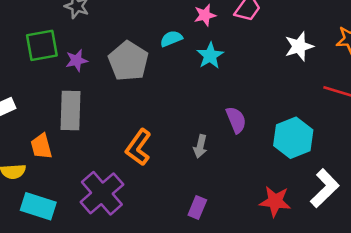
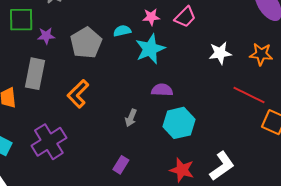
cyan star: (210, 56) -> (150, 49), size x1.4
purple semicircle: (236, 120) -> (162, 90), moved, turned -75
cyan hexagon: (293, 138) -> (179, 123), moved
orange L-shape: (138, 147) -> (78, 94), moved

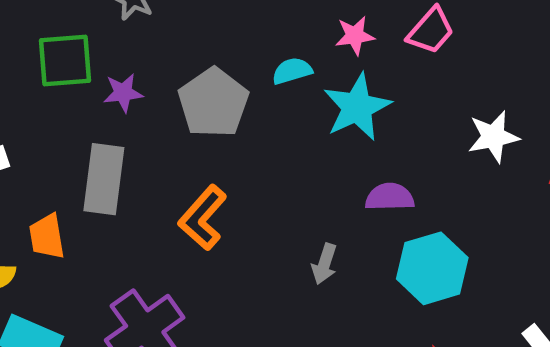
white star: (220, 53) -> (493, 137), moved

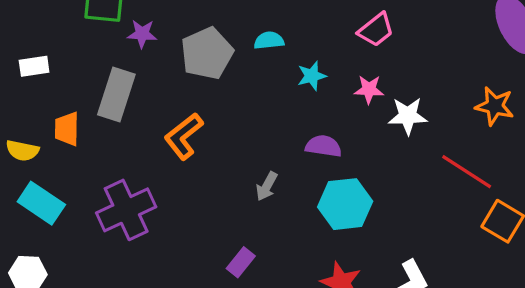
pink star: (355, 36) -> (369, 89), moved
cyan star: (357, 107) -> (312, 76), size x0.6

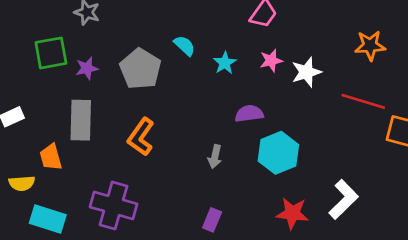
cyan semicircle: (269, 41) -> (185, 46), turned 65
purple cross: (126, 210) -> (114, 205), turned -33

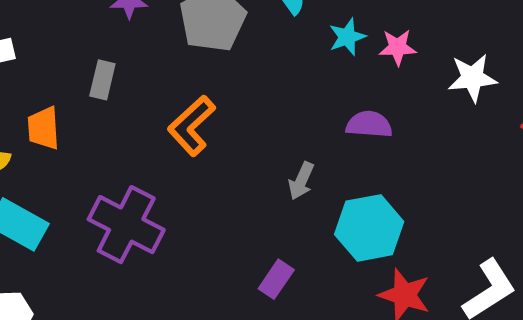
pink star: (271, 61) -> (398, 47), moved
gray rectangle: (81, 120) -> (102, 80), size x0.6
cyan hexagon: (278, 153) -> (369, 228), moved

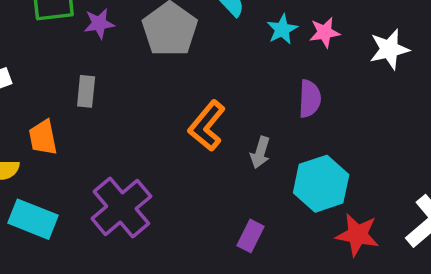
purple semicircle: (369, 124) -> (310, 99), turned 96
orange L-shape: (191, 126) -> (207, 126), moved
purple cross: (126, 225) -> (121, 208), turned 30

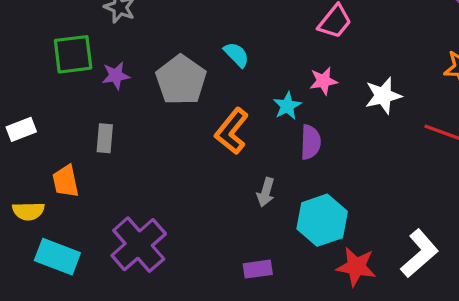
cyan star: (282, 29) -> (287, 106), moved
orange L-shape: (207, 126) -> (232, 131), moved
purple rectangle: (250, 236) -> (258, 269), turned 56

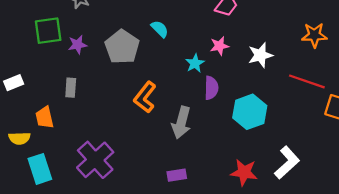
orange L-shape: (232, 131) -> (145, 97), moved
gray arrow: (266, 192) -> (181, 123), size x1.6
cyan hexagon: (322, 220) -> (250, 112), moved
cyan rectangle: (57, 257) -> (40, 169), turned 52

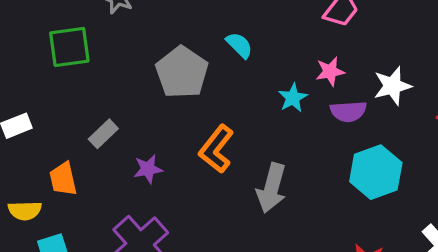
purple star: (78, 45) -> (148, 169), moved
gray rectangle: (71, 88) -> (103, 134), turned 42
purple semicircle: (211, 88) -> (348, 111), moved, turned 85

